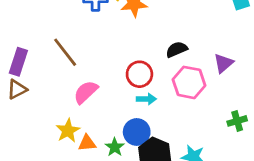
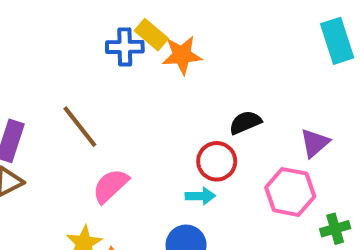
red circle: (139, 74) -> (217, 161), moved
pink hexagon: (189, 82) -> (290, 192), moved

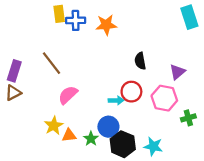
yellow rectangle: (151, 35) -> (59, 14), moved, turned 42
black semicircle: (245, 122) -> (140, 61), turned -77
red circle: (217, 161) -> (131, 92), moved

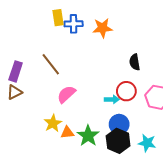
blue circle: (108, 127) -> (119, 124), moved
green star: (91, 139) -> (88, 136), size x1.5

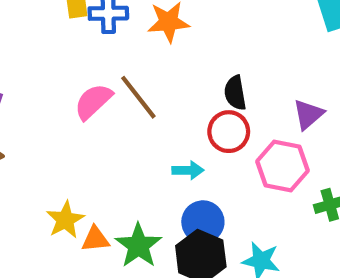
brown line: (51, 64) -> (138, 97), moved
red circle: (126, 91) -> (229, 132), moved
pink semicircle: (66, 94) -> (93, 101), moved

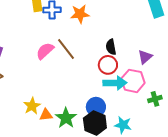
cyan arrow: (188, 170) -> (115, 83), moved, size x1.6

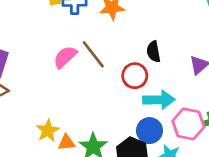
red circle: (108, 65) -> (135, 76), moved
pink hexagon: (133, 81) -> (188, 124), moved
blue circle: (96, 107) -> (149, 131), moved

